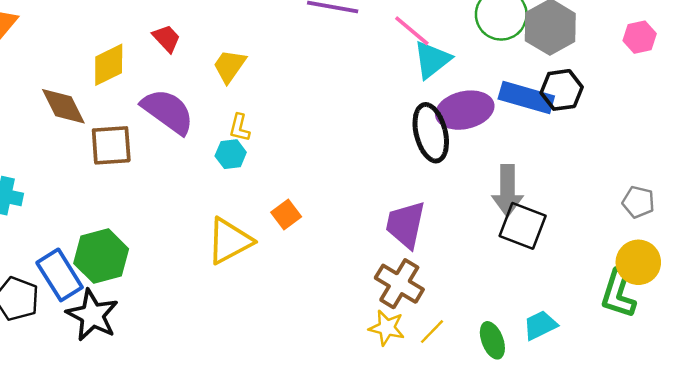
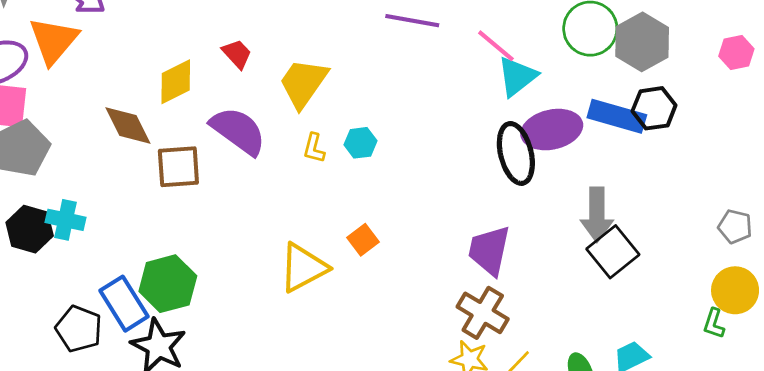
yellow trapezoid: (229, 66) -> (303, 83), size x1.4
cyan hexagon: (231, 154) -> (360, 143), moved
black square: (523, 226) -> (613, 252), turned 30
green L-shape: (618, 294) -> (714, 324), size x0.6

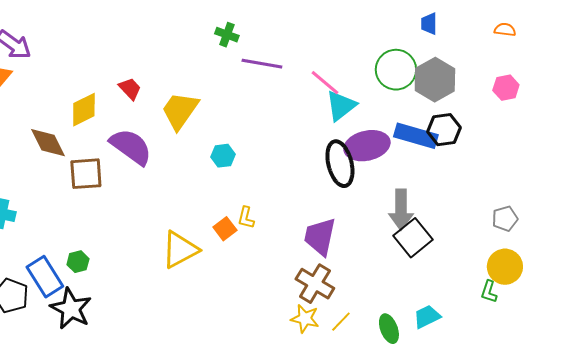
yellow L-shape: (314, 148) -> (246, 218), moved
gray pentagon: (735, 227) -> (505, 219), turned -30
green hexagon: (168, 284) -> (78, 262), size x0.5

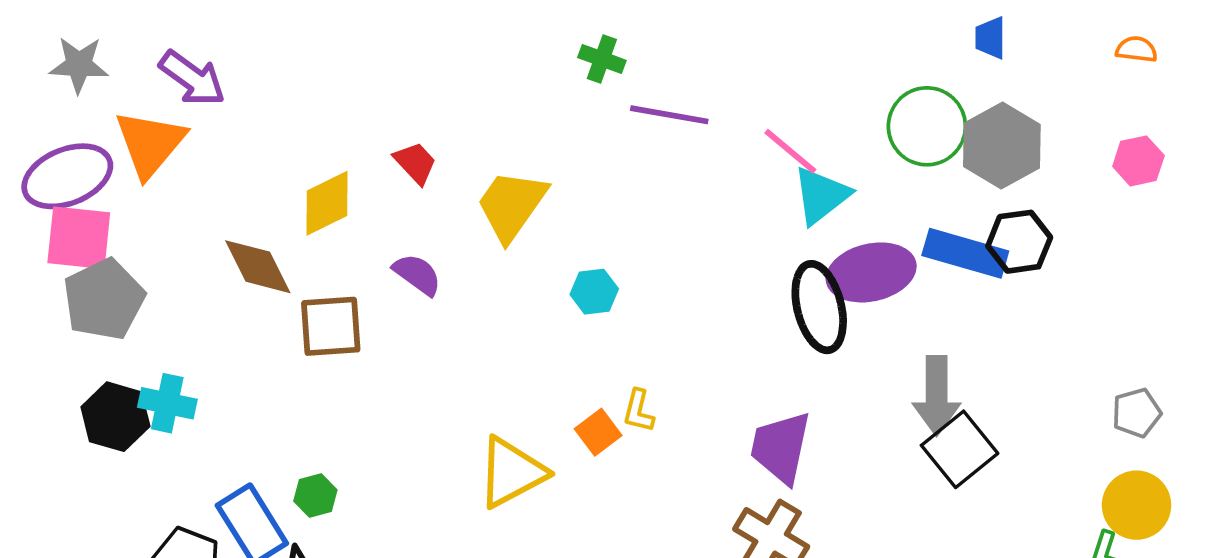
purple semicircle: (131, 147) -> (417, 274), size x0.6

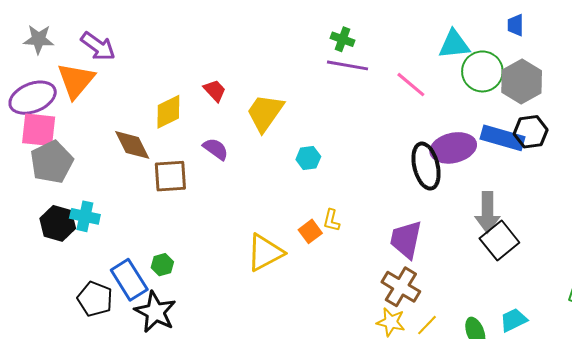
green cross: (602, 59) -> (342, 39), moved
cyan triangle: (821, 196) -> (454, 44), moved, turned 32

